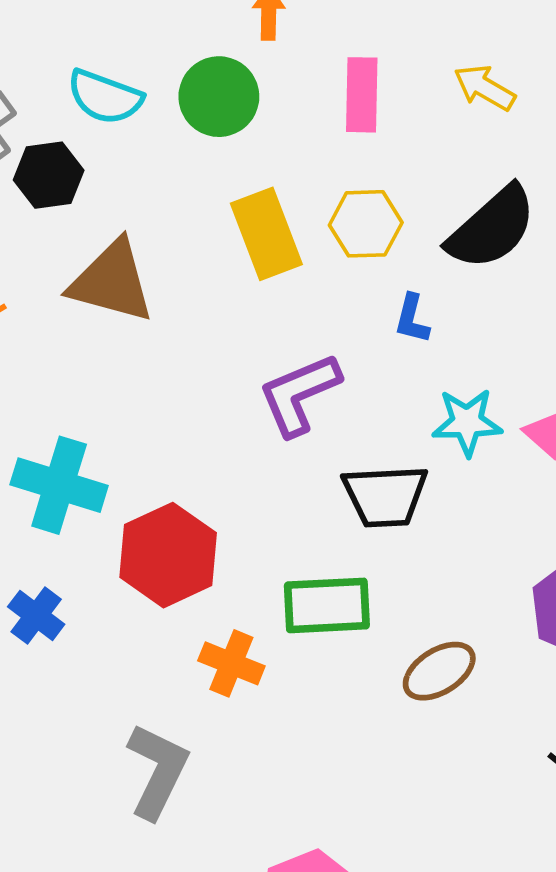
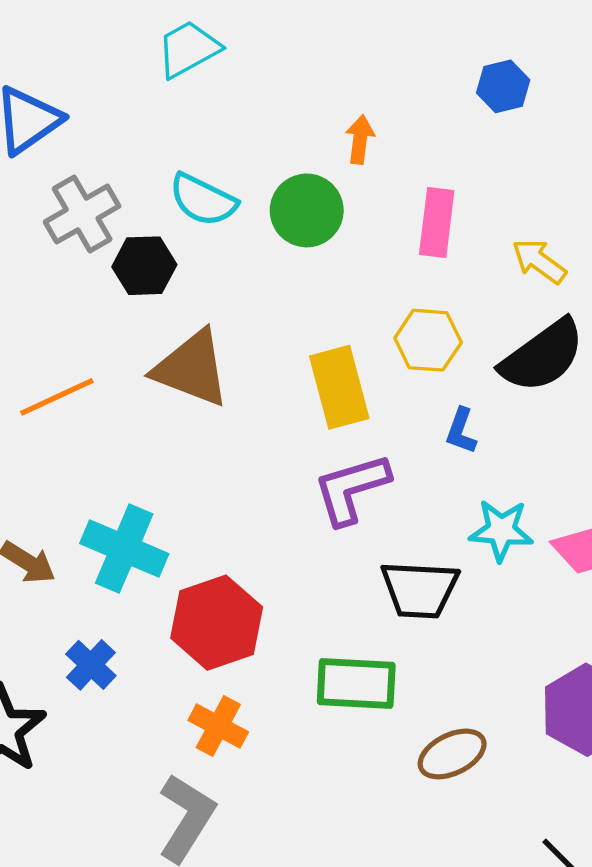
yellow arrow: (485, 88) -> (539, 261), moved
yellow rectangle: (266, 234) -> (339, 387), moved
orange cross: (231, 663) -> (218, 726), moved

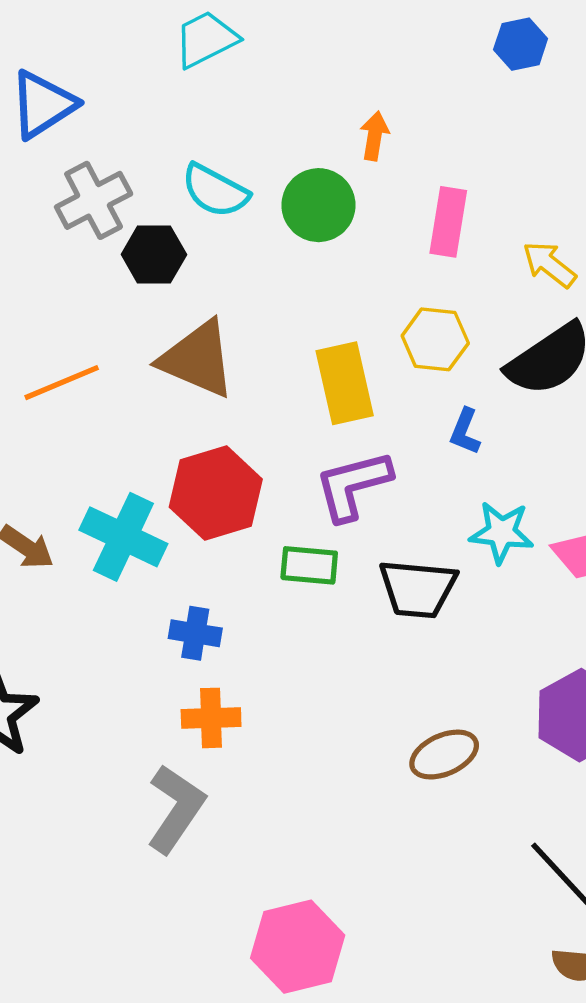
blue hexagon: (503, 86) -> (521, 44), moved
red hexagon: (217, 623) -> (216, 493), moved
blue cross: (91, 665) -> (195, 633), moved, turned -36
green rectangle: (356, 684) -> (309, 565), moved, size x0.7
orange cross: (218, 726) -> (211, 718), turned -32

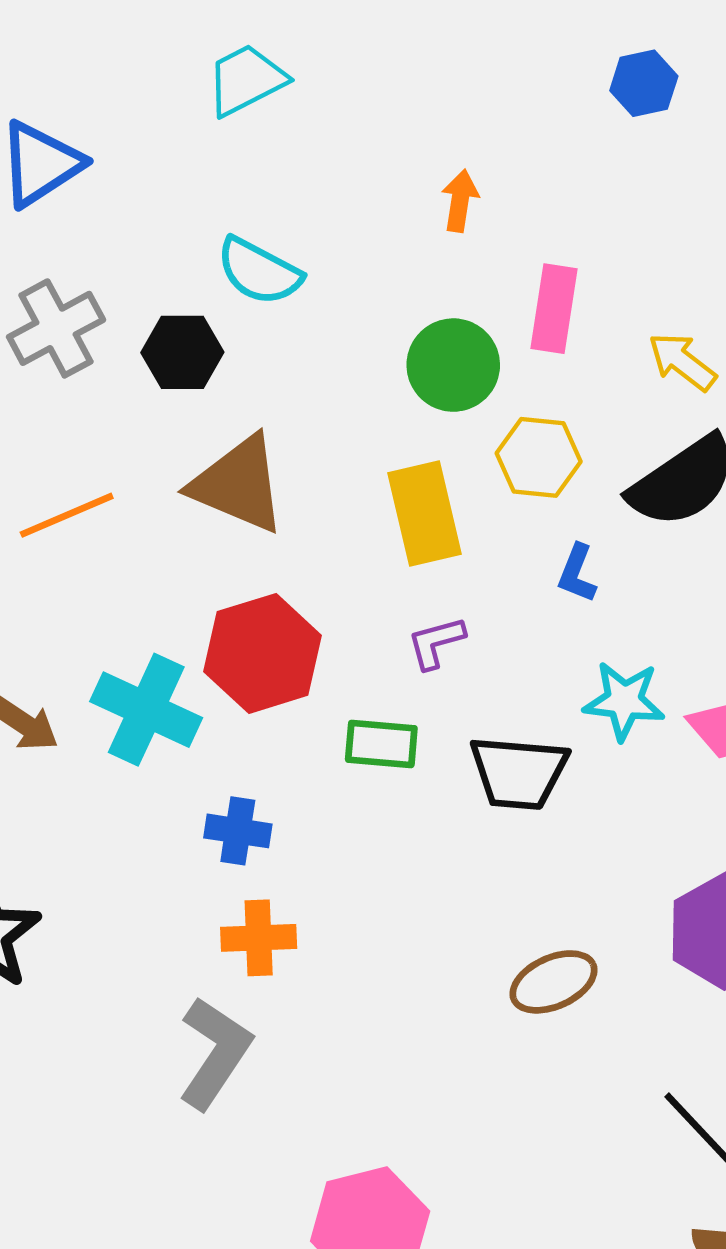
gray cross: (94, 200) -> (56, 328), moved
green circle: (318, 205) -> (453, 365), moved
purple L-shape: (353, 485) -> (436, 643), size x0.6

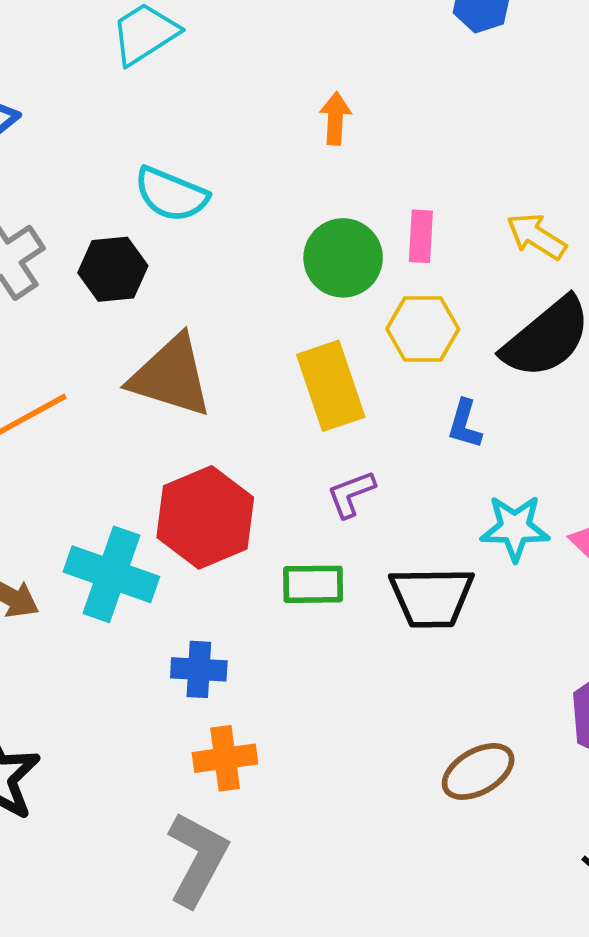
pink rectangle: (554, 309) -> (421, 236), moved, size x0.7

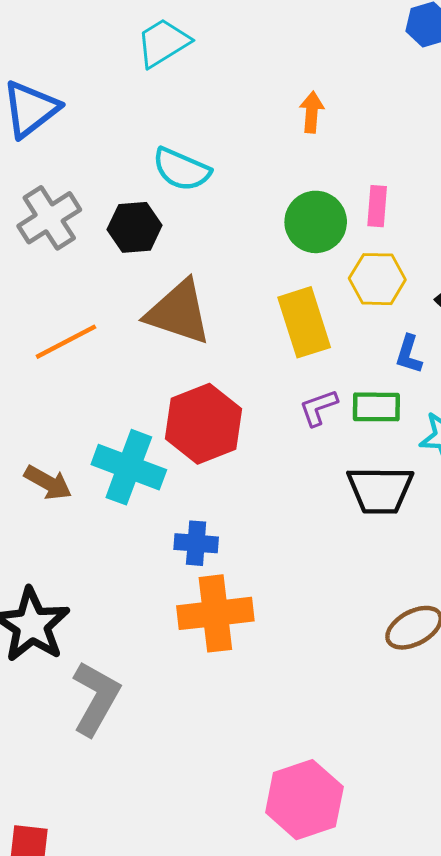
green rectangle: (313, 584) -> (376, 407), moved
orange cross: (225, 758) -> (215, 613), size x1.5
gray L-shape: (197, 859) -> (96, 698), moved

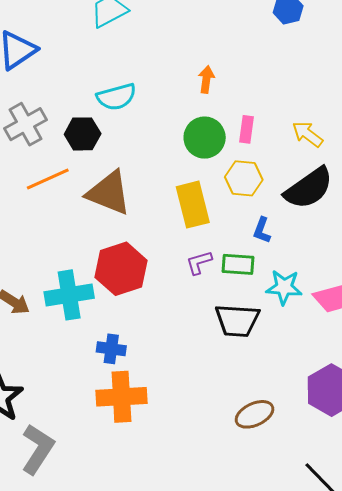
orange arrow: (312, 112) -> (206, 80), moved
cyan semicircle: (181, 169) -> (116, 97), turned -42
orange line: (66, 342) -> (48, 179), moved
cyan cross: (129, 467) -> (69, 295), turned -33

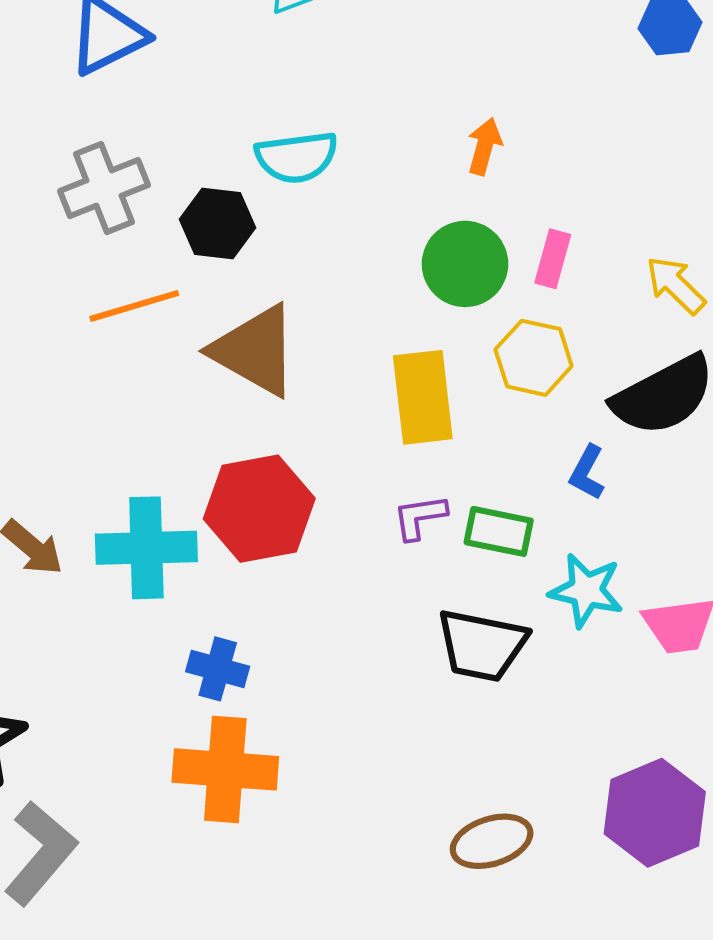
blue L-shape: (262, 230) -> (587, 472), moved

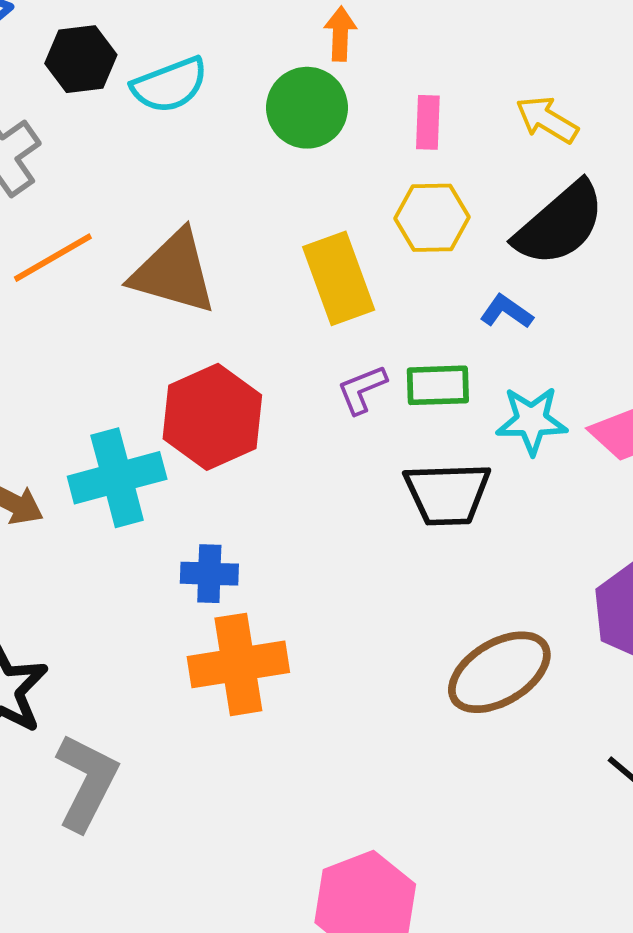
black hexagon: (218, 224) -> (81, 59), moved
green circle: (465, 264) -> (307, 108), moved
blue L-shape: (587, 472) -> (506, 312), turned 110
brown ellipse: (492, 841) -> (499, 672), size x1.4

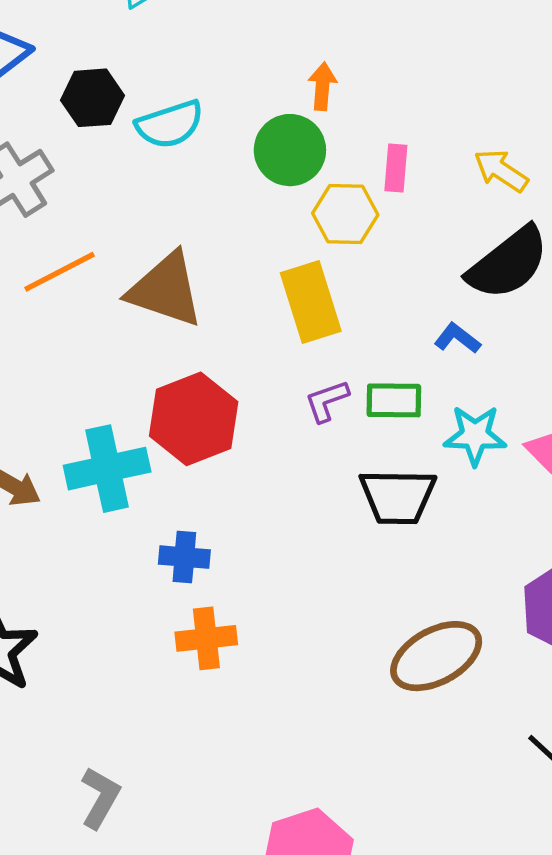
yellow hexagon: (432, 218) -> (345, 214), moved
orange cross: (238, 664) -> (206, 638), size x0.7
gray L-shape: (86, 782) -> (100, 798), moved, size x0.7

